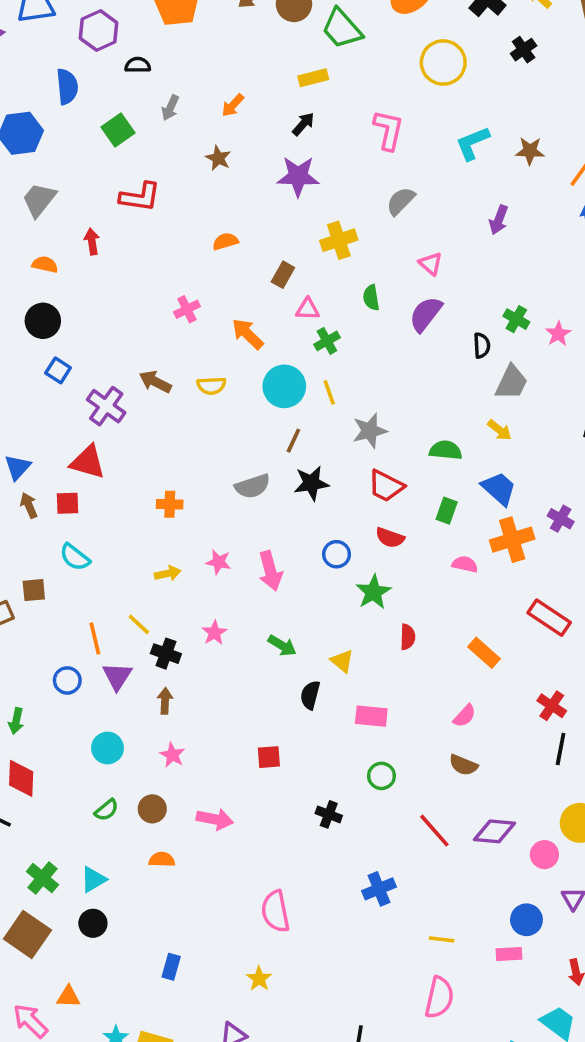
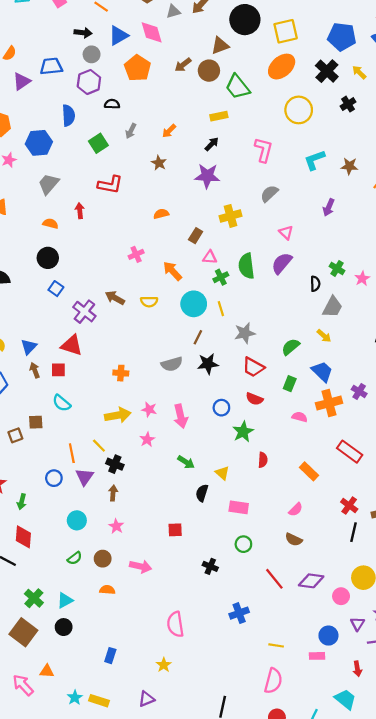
green semicircle: (371, 298) -> (246, 266), moved, size x1.6
green semicircle: (446, 450) -> (291, 347), turned -48
yellow arrow: (168, 573) -> (118, 415), size x1.6
pink star: (214, 633) -> (147, 440), moved

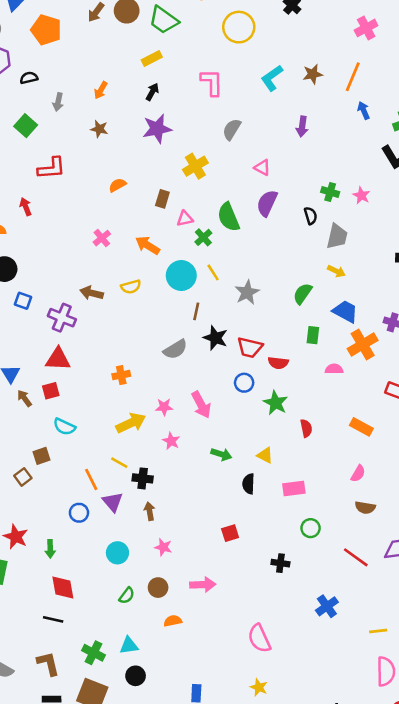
black star: (208, 364) -> (215, 338), turned -30
red trapezoid: (253, 367) -> (250, 347), moved
cyan triangle: (65, 600) -> (129, 646), turned 35

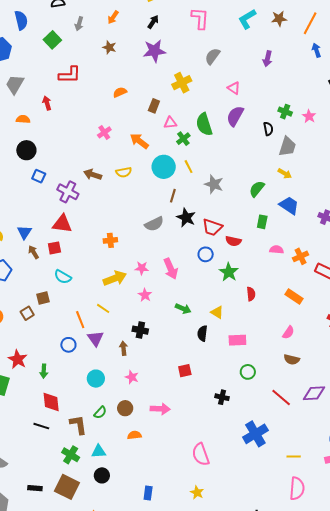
gray star: (247, 292) -> (214, 184), turned -30
orange cross: (363, 345) -> (301, 256), moved, size x0.7
black cross: (143, 478) -> (140, 330), moved
blue cross: (327, 606) -> (255, 434), size x1.4
brown L-shape: (48, 663) -> (78, 425), moved

